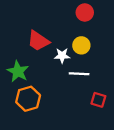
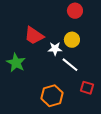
white line: (79, 74) -> (70, 65), turned 36
orange hexagon: (28, 99) -> (52, 96), moved

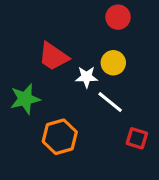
green star: (16, 63) -> (25, 99), turned 30
orange hexagon: (52, 96) -> (60, 137), moved

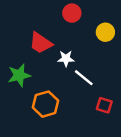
red circle: (118, 17) -> (72, 13), moved
yellow circle: (113, 63) -> (105, 32), moved

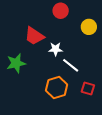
orange hexagon: (46, 104) -> (57, 87), moved

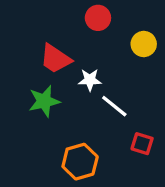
green star: (16, 63) -> (44, 101), moved
orange hexagon: (57, 87) -> (80, 162), moved

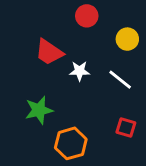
green star: (44, 101) -> (39, 110), moved
white line: (114, 106) -> (120, 80), moved

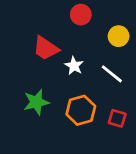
white star: (79, 71) -> (74, 66), turned 30
orange hexagon: (71, 143) -> (81, 110), moved

